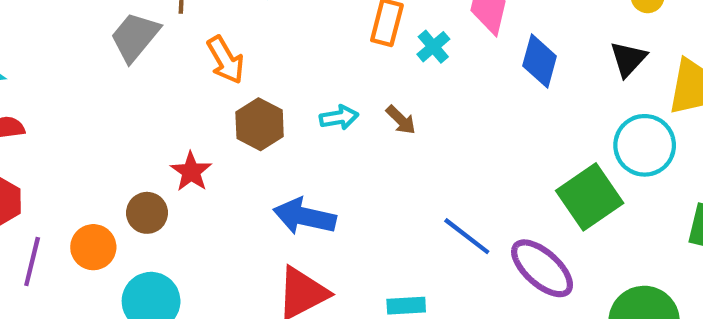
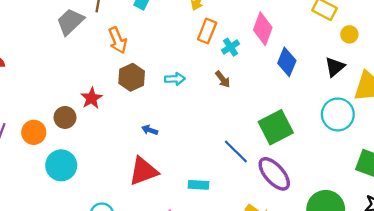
brown arrow: (401, 120) -> (223, 79), moved
green square: (590, 197) -> (276, 127), moved
blue arrow: (304, 216) -> (150, 130), size x0.5

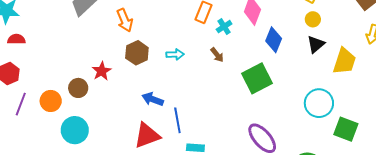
yellow circle: (349, 34) -> (313, 19), moved
cyan circle: (338, 114) -> (319, 103), moved
green square: (276, 127) -> (257, 78), moved
blue arrow: (150, 130) -> (153, 99), size x1.5
blue line: (236, 152) -> (177, 120), moved, turned 35

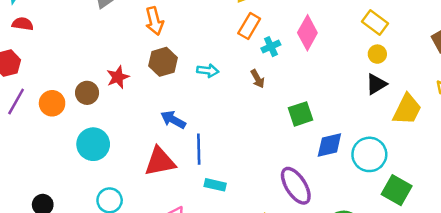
blue diamond: (274, 40) -> (329, 145), moved, turned 45
green square: (257, 78) -> (300, 114), size x0.7
cyan circle: (75, 130) -> (93, 144), moved

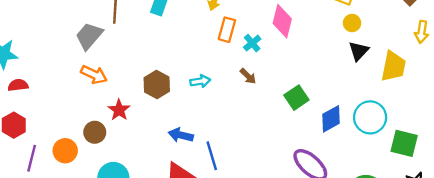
orange arrow: (154, 21) -> (94, 75), moved, turned -35

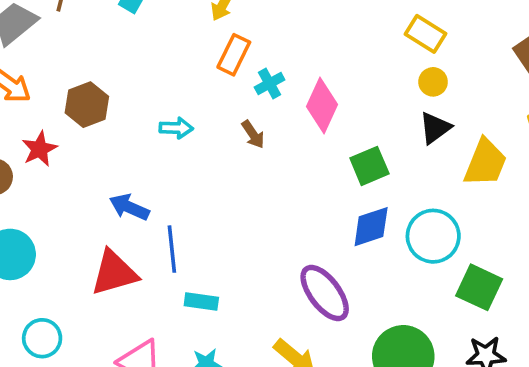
pink diamond: (282, 21) -> (322, 106), moved
brown hexagon: (157, 84) -> (87, 105), moved
green square: (296, 98) -> (369, 166), moved

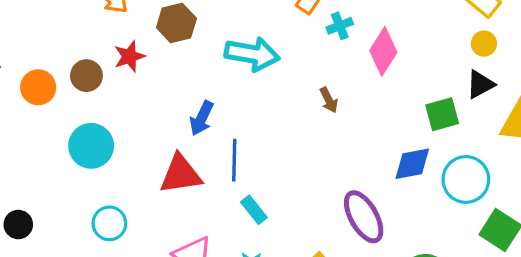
cyan arrow: (176, 128) -> (252, 54), size x1.8
brown arrow: (253, 134) -> (329, 100), moved
green square: (369, 166) -> (442, 114), moved
blue arrow: (129, 207) -> (202, 118), turned -96
cyan rectangle: (201, 302) -> (254, 210), turned 36

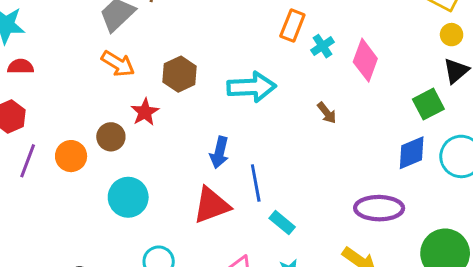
purple ellipse: (364, 217) -> (379, 208), turned -48

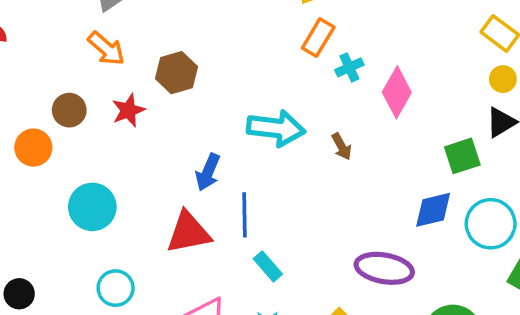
cyan arrow: (251, 87) -> (276, 128), moved
brown circle: (111, 137) -> (69, 110), moved

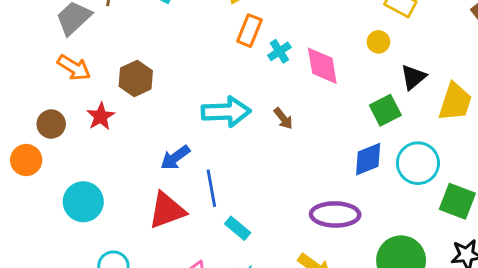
yellow circle: (503, 79) -> (378, 42), moved
pink diamond: (397, 92) -> (322, 66), turned -30
blue arrow: (208, 172) -> (175, 157), turned 40

